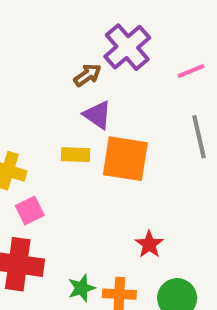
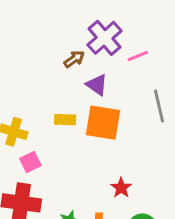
pink line: (191, 71) -> (138, 56), moved
purple triangle: (97, 115) -> (97, 85), moved

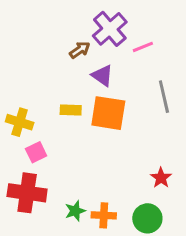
red star: (121, 188) -> (161, 178), moved

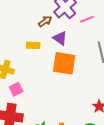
yellow rectangle: (71, 110) -> (33, 45), moved

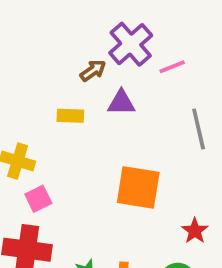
purple triangle: (60, 38) -> (121, 103), turned -35
orange square: (64, 63) -> (138, 187), moved

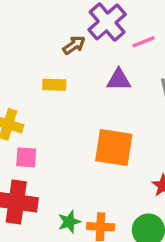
purple triangle: (121, 103) -> (119, 80), moved
pink square: (38, 199) -> (26, 157), turned 30

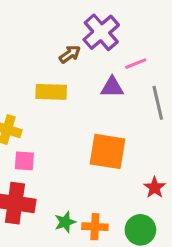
pink line: (143, 42) -> (136, 64), moved
yellow rectangle: (54, 85) -> (51, 92), size x1.4

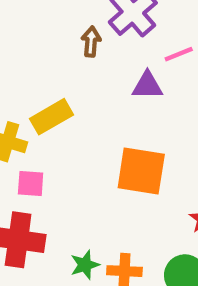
brown arrow: (70, 54) -> (91, 42), turned -50
yellow rectangle: (51, 92) -> (51, 117), moved, turned -32

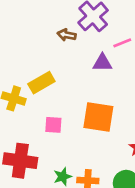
brown arrow: (91, 42) -> (67, 35), turned -84
pink square: (31, 183) -> (53, 125), moved

